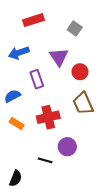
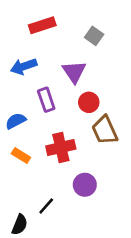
red circle: (80, 72) -> (89, 102), moved
black line: (45, 160) -> (46, 206), moved, turned -64

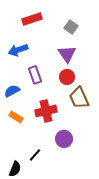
purple triangle: (74, 72) -> (67, 54), moved

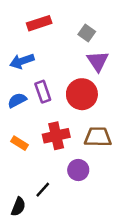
purple triangle: (67, 54) -> (98, 61), moved
red circle: (67, 77) -> (82, 94), size x1.6
blue semicircle: (12, 91) -> (17, 100), moved
brown trapezoid: (79, 98) -> (98, 137), moved, turned 115

